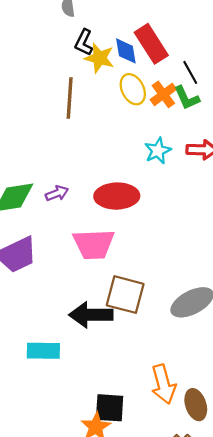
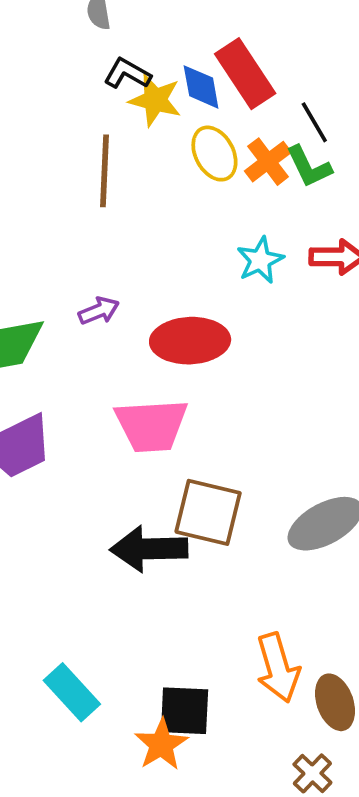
black L-shape: (84, 42) -> (127, 74), turned 95
purple arrow: (57, 193) -> (99, 311), moved
cyan rectangle: (43, 351) -> (72, 692), moved, turned 48

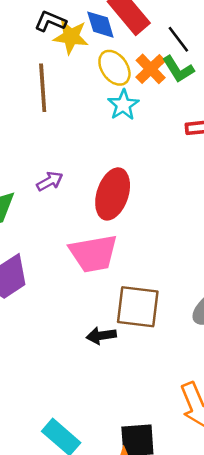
cyan star: (260, 260) -> (123, 105), moved
red ellipse: (190, 341) -> (113, 194), turned -63
black arrow: (149, 549) -> (101, 336), size x0.6

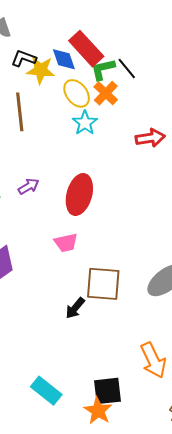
green L-shape: (178, 69) -> (103, 69), moved, turned 112
pink trapezoid: (93, 253) -> (66, 243), size x0.6
black arrow: (101, 336) -> (75, 308), turned -40

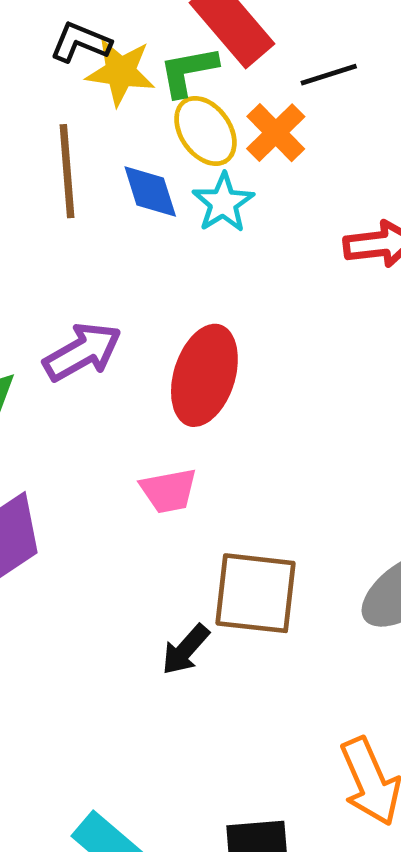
blue diamond: (64, 59) -> (150, 192), moved
black line: (127, 68) -> (329, 75), turned -70
green L-shape: (103, 69) -> (188, 71), moved
purple arrow: (29, 186) -> (82, 352), size x1.5

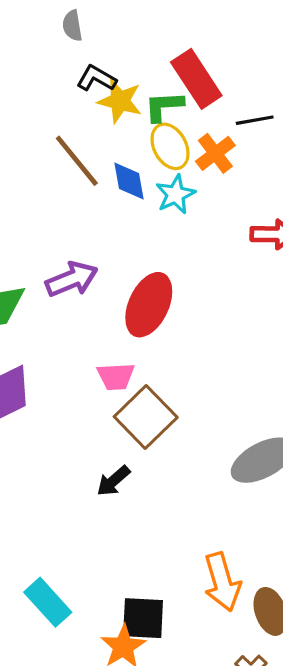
brown line: (67, 171) -> (77, 161), turned -42
brown square: (255, 593) -> (146, 417), moved, turned 32

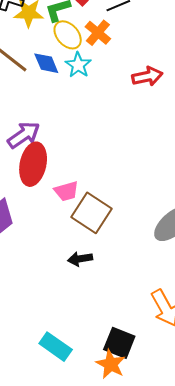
red ellipse: (149, 305) -> (33, 164), moved
black arrow: (113, 481) -> (80, 259), turned 45
black square: (143, 618) -> (119, 343), turned 32

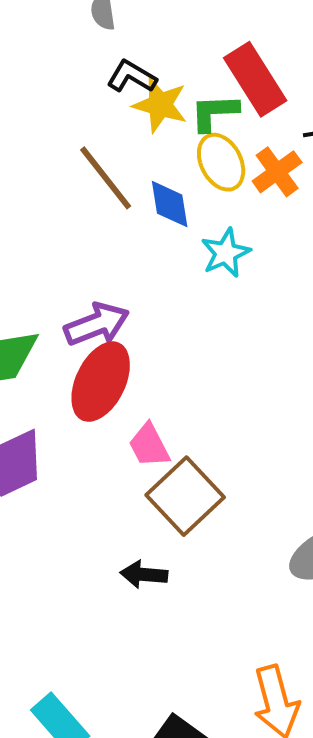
cyan star: (78, 65) -> (226, 253), moved
pink trapezoid: (66, 191) -> (149, 445), turned 65

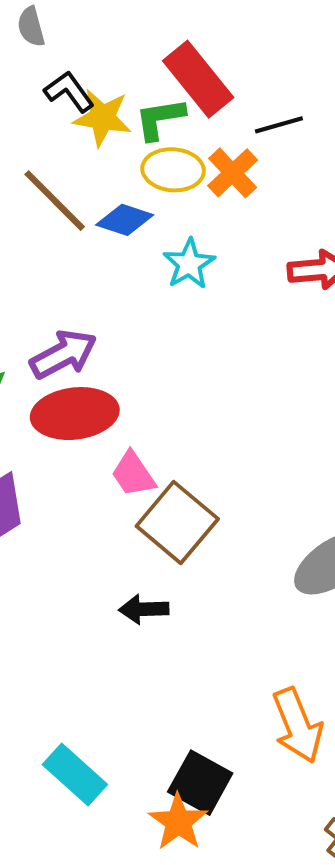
black L-shape: (132, 76) -> (69, 92), turned 30
yellow ellipse: (221, 162) -> (173, 170), turned -52
blue diamond: (170, 204) -> (125, 220), turned -56
red ellipse: (101, 382) -> (75, 414), turned 64

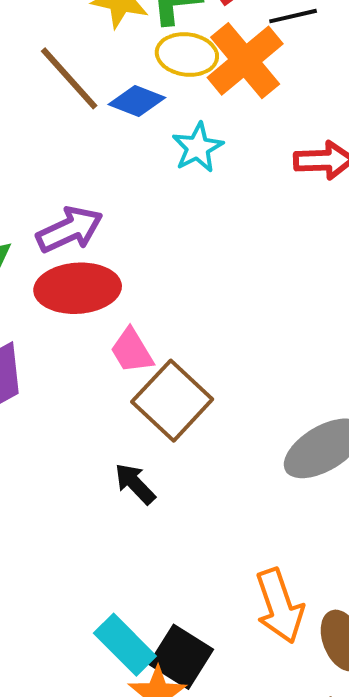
orange cross: (233, 173) -> (245, 61), size x1.5
black arrow: (144, 609) -> (135, 484), turned 45
cyan rectangle: (75, 775) -> (125, 645), moved

